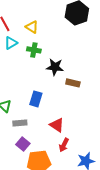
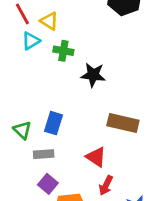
yellow triangle: (32, 27) -> (49, 21), moved
brown rectangle: (73, 83) -> (123, 123), moved, size x1.5
blue rectangle: (36, 99) -> (54, 123), moved

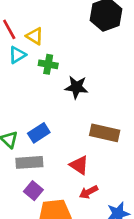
blue rectangle: (54, 123) -> (39, 133), turned 40
gray rectangle: (44, 154) -> (29, 162), size x1.4
red arrow: (106, 185) -> (89, 192), turned 36

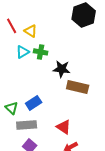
cyan triangle: (17, 55) -> (23, 52), moved
brown rectangle: (105, 133) -> (78, 87), moved

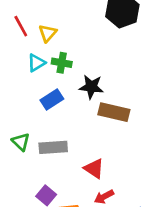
yellow triangle: (31, 31) -> (48, 33), turned 40
blue rectangle: (34, 103) -> (52, 99), moved
gray rectangle: (27, 125) -> (53, 147), moved

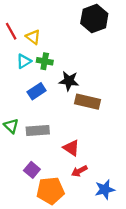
yellow triangle: (48, 33) -> (33, 37), turned -35

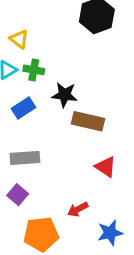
red triangle: (71, 148) -> (106, 167), moved
purple square: (32, 170) -> (18, 195), moved

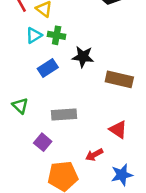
brown rectangle: (88, 121) -> (119, 79), moved
gray rectangle: (25, 158) -> (64, 115), moved
red triangle: (106, 167) -> (118, 130), moved

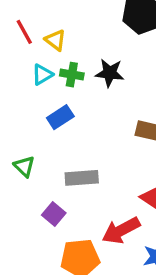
black star: (83, 57) -> (110, 73), moved
red arrow: (94, 155) -> (121, 230), size x1.6

